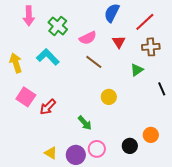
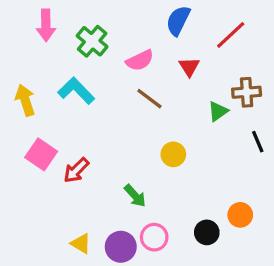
brown cross: (151, 47) -> (247, 92), moved

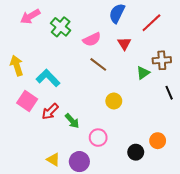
pink arrow: (46, 25) -> (30, 16), turned 60
cyan L-shape: (76, 91) -> (48, 78), moved
green arrow: (135, 196) -> (72, 121), moved
pink circle: (154, 237) -> (98, 138), moved

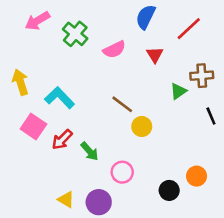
brown line: (98, 64) -> (122, 104), moved

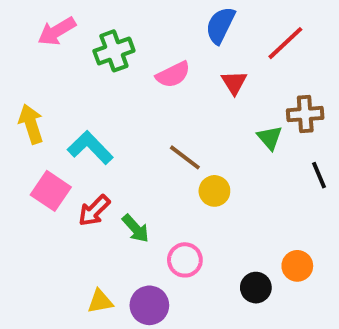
green cross: (75, 34) -> (114, 51), turned 30
green triangle: (178, 91) -> (270, 138), turned -36
yellow triangle: (66, 200) -> (100, 301), turned -42

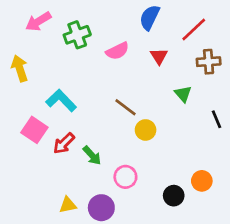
brown cross: (305, 114) -> (209, 62), moved
yellow arrow: (31, 124) -> (20, 68), moved

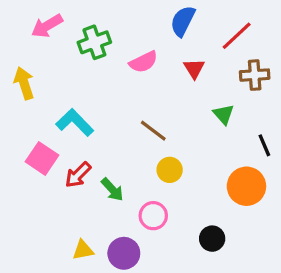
yellow circle: (146, 130) -> (170, 170), moved
orange circle: (202, 181) -> (246, 186), moved, size x1.5

